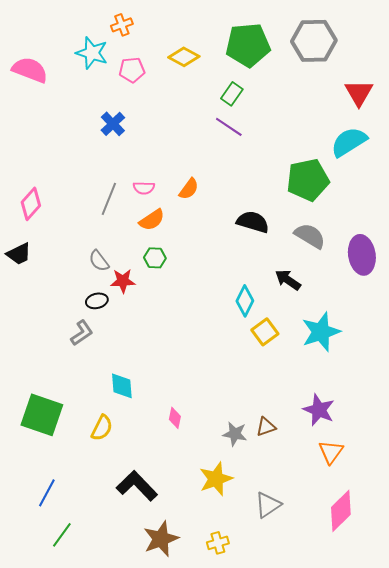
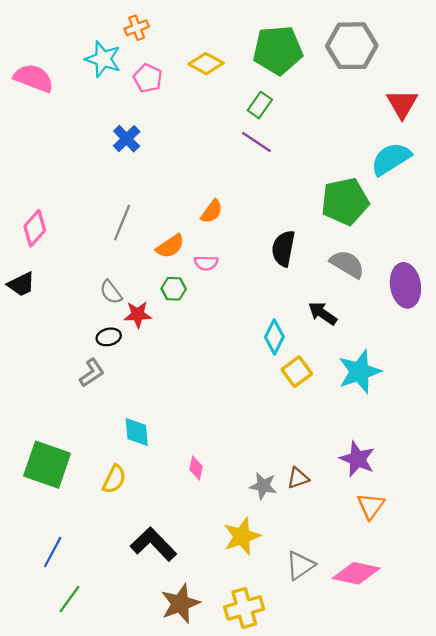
pink pentagon: (132, 70) -> (148, 78), turned 30
pink semicircle: (144, 188) -> (206, 263), moved
black semicircle: (253, 222) -> (283, 248), turned -96
pink diamond: (341, 511) -> (356, 573), moved, turned 57
yellow cross: (218, 543) -> (244, 608), size x1.6

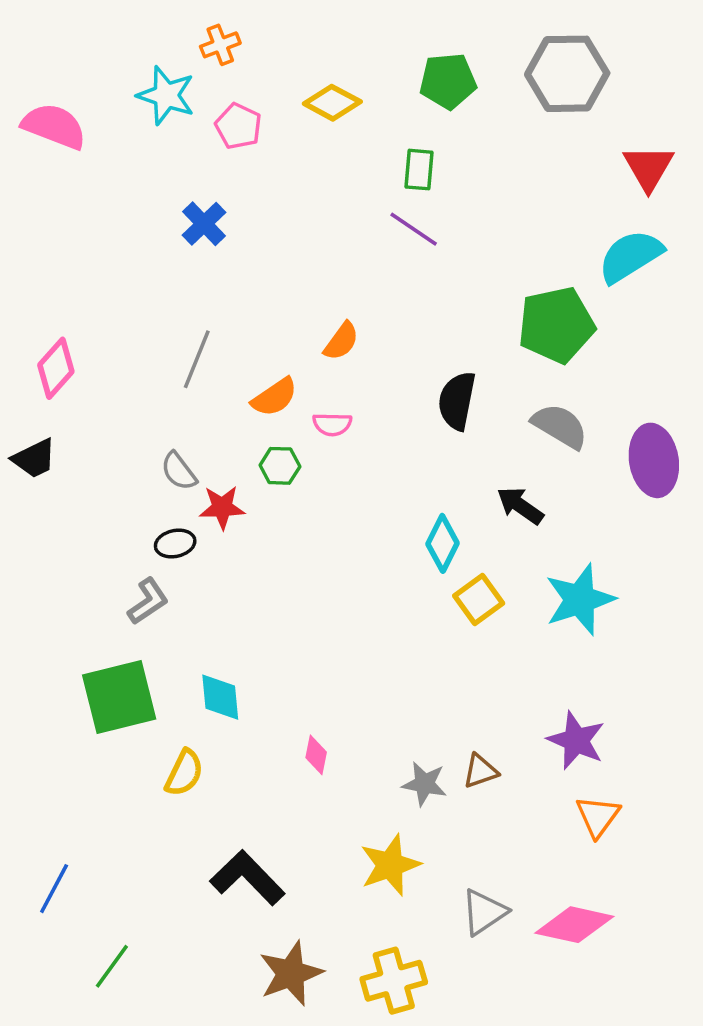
green pentagon: (278, 50) -> (448, 81), size x0.7
green rectangle: (260, 105) -> (419, 170), turned -30
green square: (47, 465) -> (119, 697), moved, turned -33
blue line: (53, 552) -> (54, 889), moved

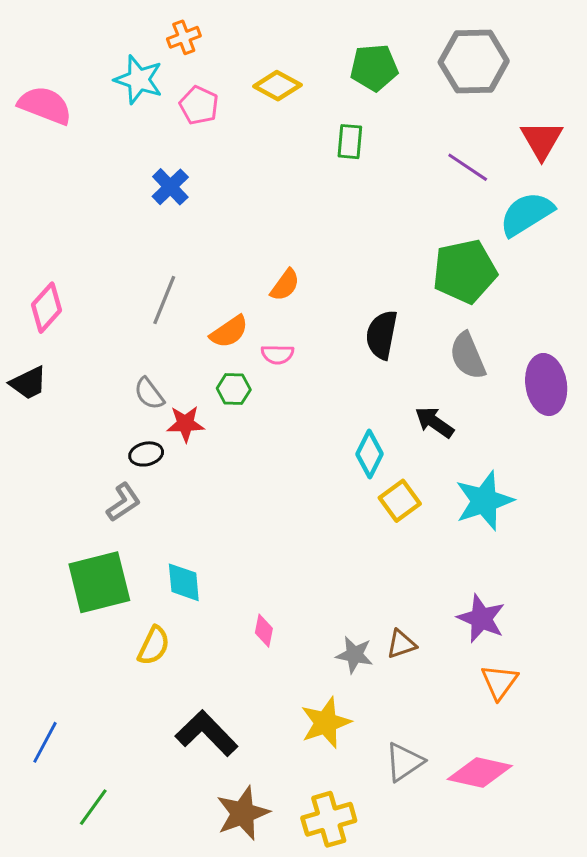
purple line: (414, 229) -> (468, 167), moved
gray semicircle: (560, 426) -> (468, 356), turned -144

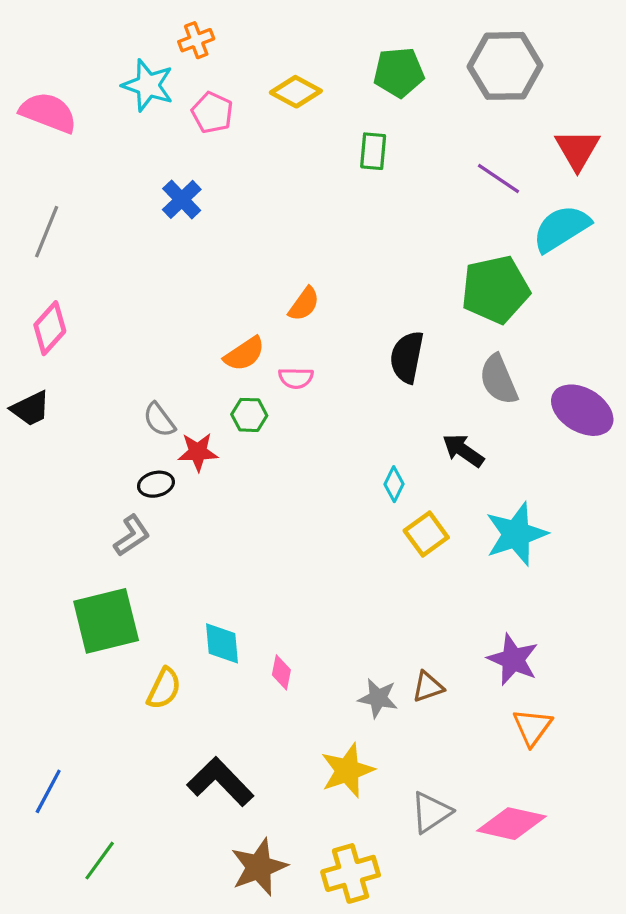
gray line: (164, 300) -> (47, 232), moved
purple ellipse: (546, 385) -> (582, 410), turned -50
cyan diamond: (370, 454) -> (394, 484), size x0.7
cyan diamond: (184, 582) -> (222, 643), moved

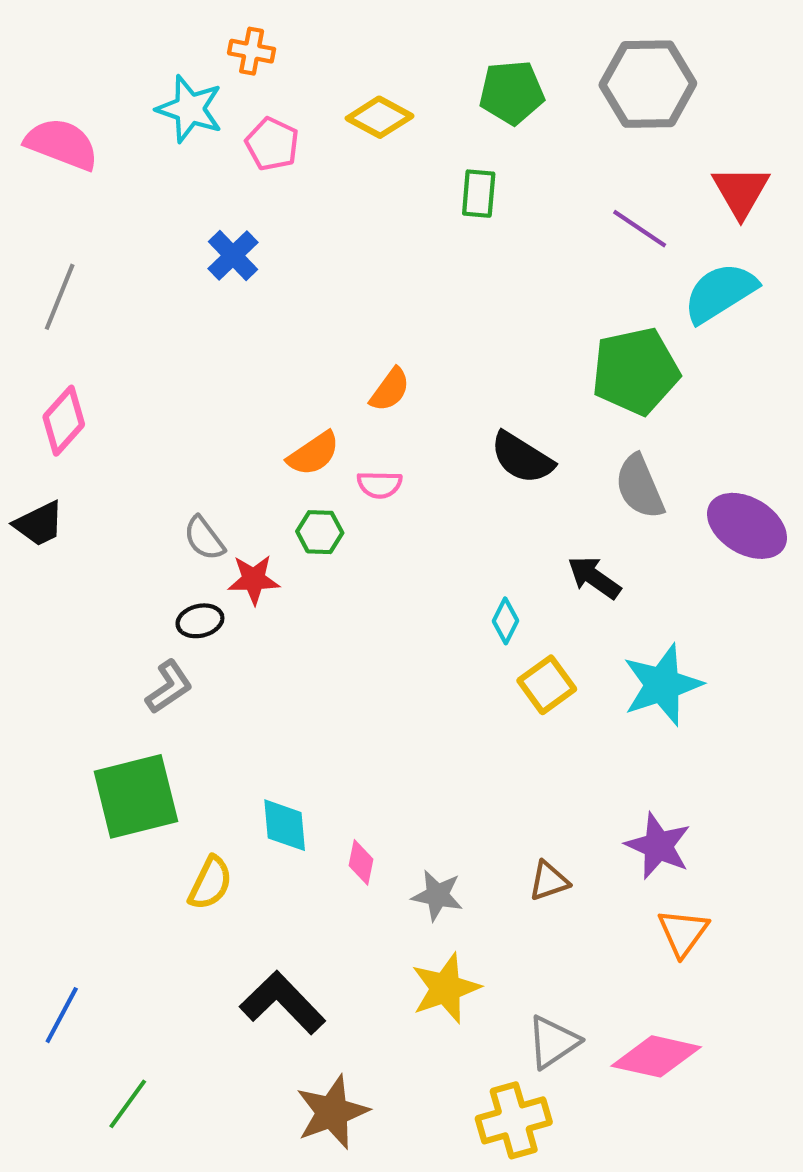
orange cross: (196, 40) -> (252, 51), turned 32
black semicircle: (407, 357) -> (522, 458), turned -69
gray star: (378, 698) -> (437, 895), moved
yellow cross: (351, 873) -> (514, 1120), moved

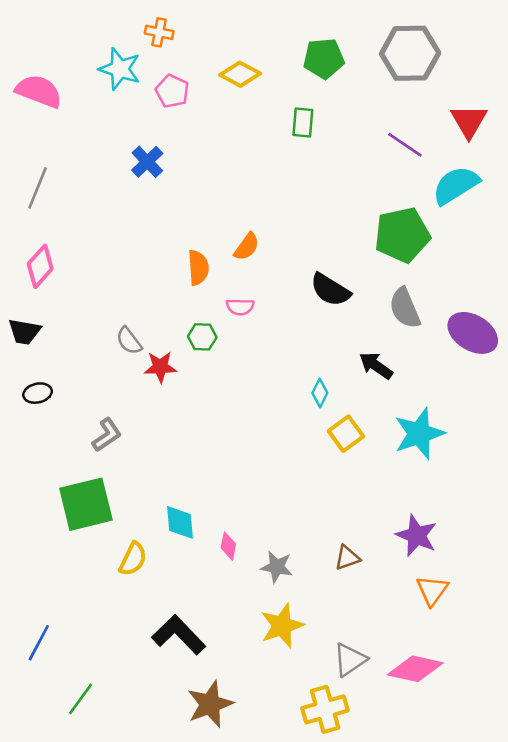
orange semicircle: (314, 454) -> (198, 268), moved, turned -60
black trapezoid: (39, 524) -> (24, 332), turned 36
black ellipse: (200, 621) -> (38, 393), moved

